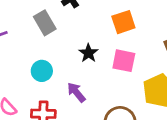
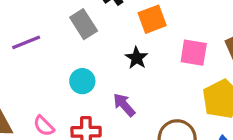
orange square: (123, 22) -> (152, 19), moved
pink square: (124, 61) -> (194, 53), moved

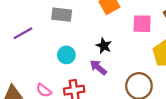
gray rectangle: (84, 24) -> (62, 15), turned -42
black star: (137, 58) -> (104, 46), moved

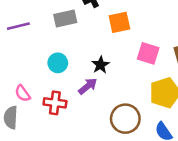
gray rectangle: (62, 15) -> (65, 18), turned -36
purple arrow: (98, 67) -> (88, 86), turned 84

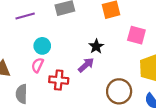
cyan circle: (58, 63) -> (42, 46), moved
pink semicircle: (23, 93) -> (37, 65), moved, turned 64

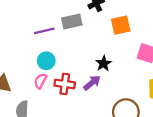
purple line: (25, 16) -> (44, 31), moved
red cross: (59, 80) -> (65, 84), moved

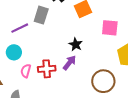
gray rectangle: (72, 22) -> (41, 15), turned -48
cyan circle: (46, 61) -> (14, 52), moved

